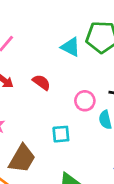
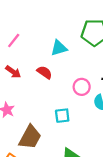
cyan triangle: (71, 47) -> (59, 48), moved, turned -42

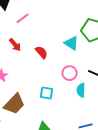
cyan triangle: (59, 48) -> (71, 43), moved, turned 35

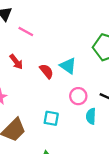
pink line: (23, 18) -> (26, 32), turned 64
cyan triangle: (71, 43) -> (68, 66), moved

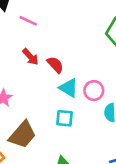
red arrow: (16, 62) -> (30, 57), moved
cyan triangle: (68, 66) -> (69, 88), moved

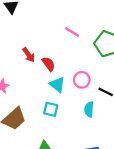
pink line: (28, 21) -> (72, 32), moved
pink circle: (94, 91) -> (82, 80), moved

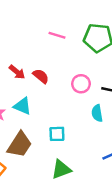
cyan triangle: (57, 85) -> (22, 106), moved
cyan square: (51, 109) -> (57, 134), moved

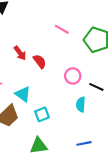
cyan triangle: (22, 106) -> (23, 94), moved
cyan square: (57, 134) -> (42, 114), turned -32

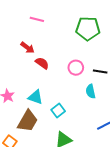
pink line: (62, 29) -> (37, 19), moved
red arrow: (20, 53) -> (27, 48), moved

